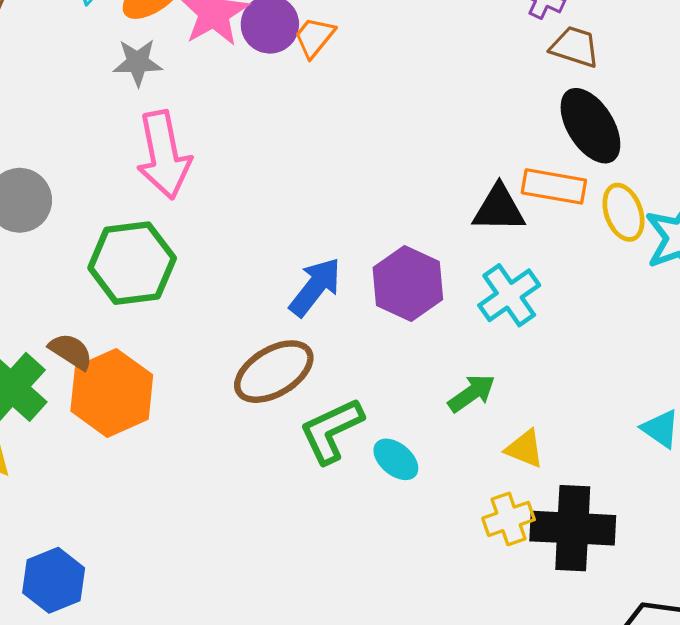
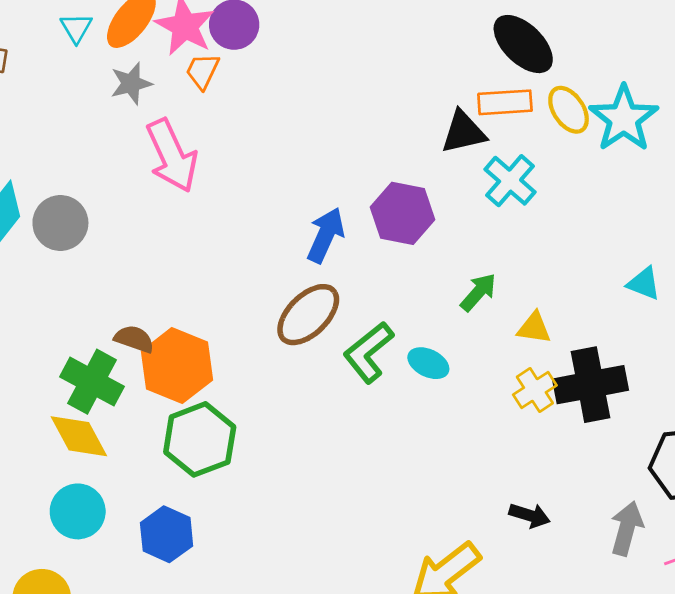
orange trapezoid: (314, 37) -> (203, 71), moved
green hexagon: (132, 263) -> (200, 439), moved
cyan cross: (509, 295) -> (510, 181), moved

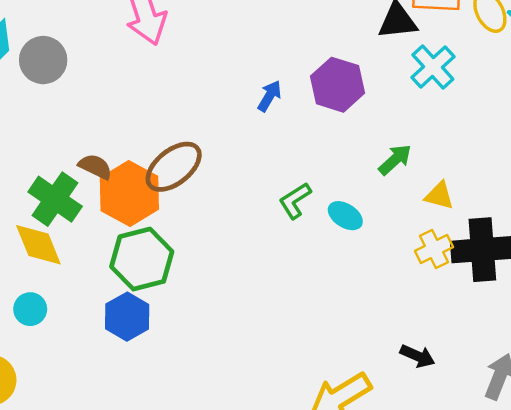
blue arrow: (326, 235) -> (269, 96), size x0.7
brown ellipse: (308, 315) -> (174, 167), moved
green L-shape: (368, 352) -> (295, 201), size x0.7
cyan circle: (78, 511) -> (30, 309), size x0.7
blue hexagon: (167, 534) -> (127, 317), moved

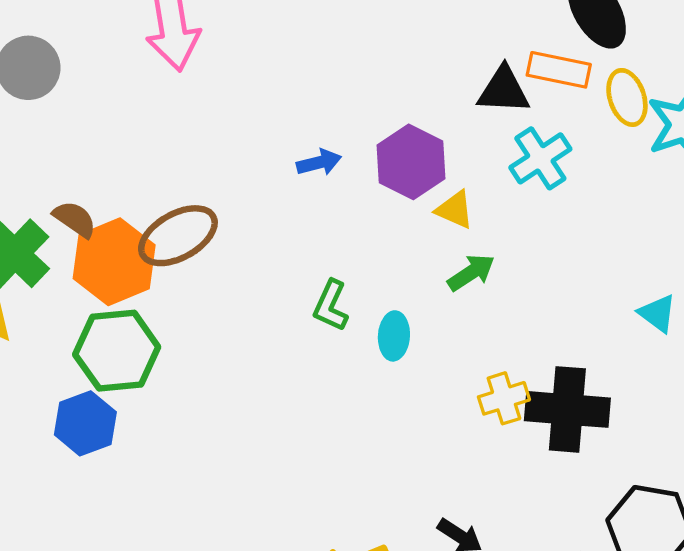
blue arrow: (269, 96) -> (319, 162), turned 36
yellow triangle: (439, 196) -> (455, 210), moved
green L-shape: (295, 201) -> (331, 306), turned -42
cyan ellipse: (345, 216) -> (394, 336), turned 52

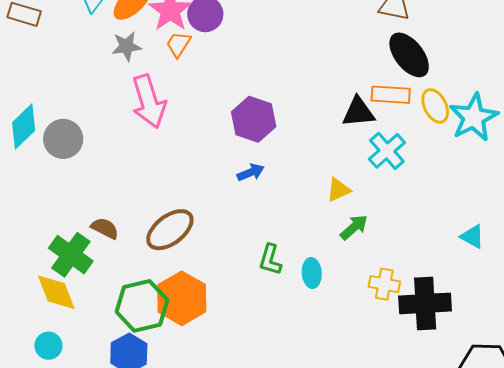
purple hexagon: (411, 162) -> (254, 119), moved
yellow triangle: (455, 210) -> (338, 190), turned -40
orange hexagon: (114, 262) -> (182, 298), moved
yellow cross: (504, 398) -> (384, 284), moved, turned 36

